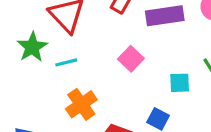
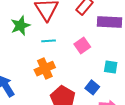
cyan line: (66, 62) -> (49, 41), moved

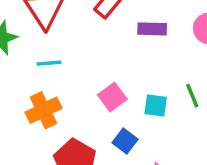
purple rectangle: (109, 22) -> (152, 29), size x0.7
pink square: (82, 45) -> (112, 97), moved

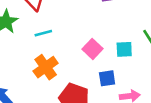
blue square: (125, 141) -> (107, 78), turned -36

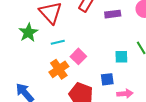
pink square: (93, 49) -> (78, 56), moved

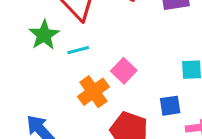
cyan line: (58, 42) -> (78, 50), moved

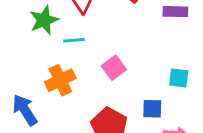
orange cross: (93, 92) -> (60, 80), moved

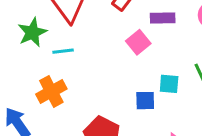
pink square: (114, 68) -> (138, 42), moved
blue square: (152, 109) -> (145, 101), moved

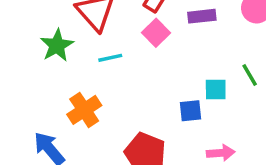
pink square: (138, 42) -> (156, 33), moved
cyan line: (63, 51) -> (110, 58), moved

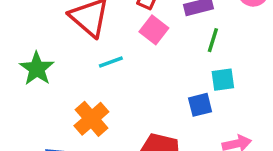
green star: (57, 45) -> (37, 69), moved
green line: (250, 75) -> (213, 40), moved, turned 55

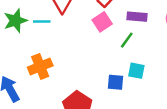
green line: (213, 40) -> (127, 40), moved
cyan line: (111, 62) -> (42, 21), moved

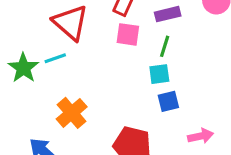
pink square: (102, 22) -> (128, 34), turned -30
cyan square: (136, 71) -> (159, 74), moved

